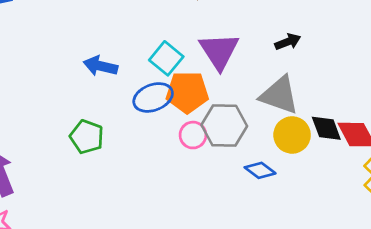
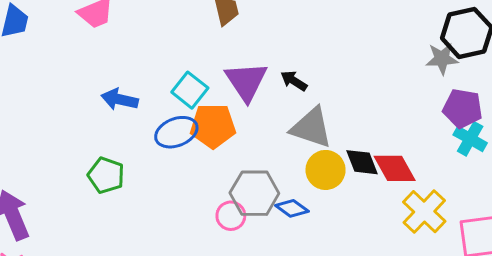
black arrow: (288, 42) -> (294, 81), moved, turned -125
gray hexagon: (224, 126) -> (254, 193), moved
pink circle: (193, 135) -> (231, 216), moved

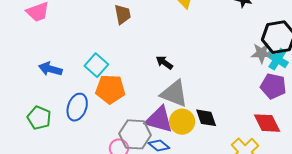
purple triangle: (246, 81) -> (159, 120), moved, turned -44
blue ellipse: (176, 132) -> (77, 107), moved, turned -52
cyan cross: (470, 139) -> (277, 59), moved
red diamond: (395, 168) -> (267, 123), moved

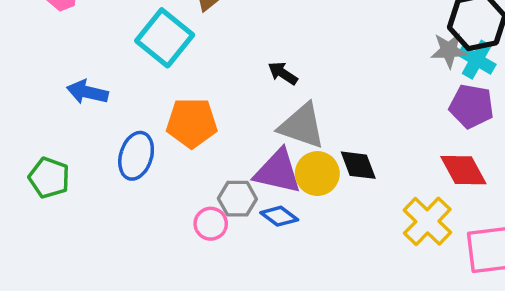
cyan square: (96, 65) -> (165, 38), moved, size x1.4
green pentagon: (39, 118) -> (49, 178), moved
gray hexagon: (135, 134) -> (237, 199), size x0.7

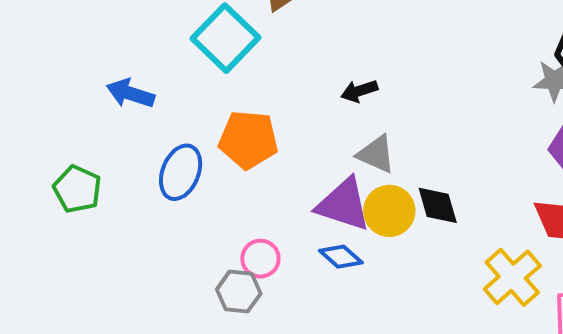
black arrow: (283, 73) -> (359, 91), turned -56
gray triangle: (302, 126) -> (376, 154), size x0.7
gray hexagon: (237, 199) -> (239, 292), moved

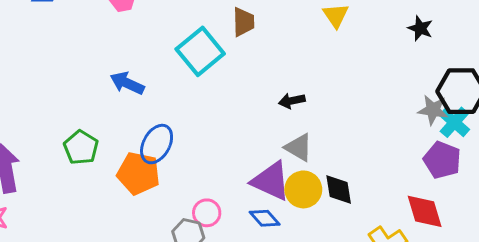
orange pentagon: (248, 140) -> (138, 173), moved

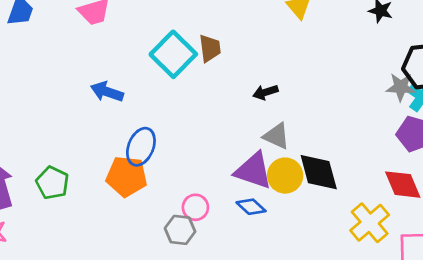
brown trapezoid: (243, 22) -> (210, 48), moved
green pentagon: (81, 147) -> (52, 183), moved
black diamond: (339, 190) -> (319, 172), size x1.4

